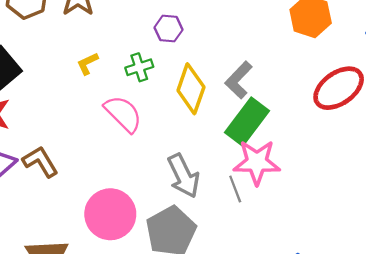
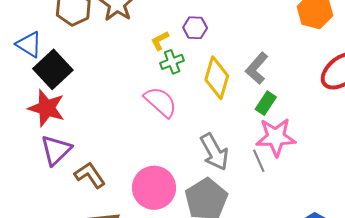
yellow L-shape: (87, 64) -> (160, 41), moved
green rectangle: (247, 122) -> (266, 103), size x0.6
brown L-shape: (40, 162) -> (90, 175), moved

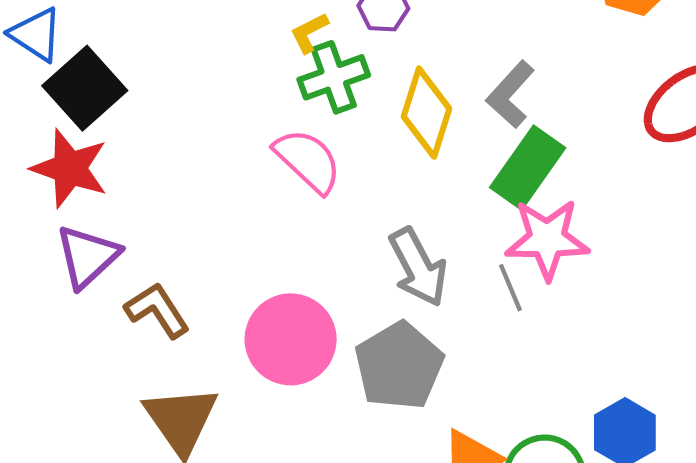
green cross: (172, 62) -> (334, 77), size x1.4
green rectangle: (266, 103) -> (528, 168), size x1.6

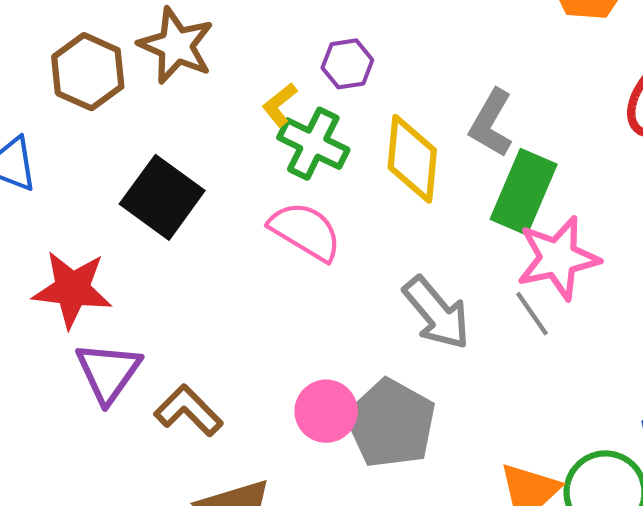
green cross: (334, 77) -> (313, 144), turned -32
black square: (85, 88) -> (162, 197), moved
pink circle: (291, 339) -> (326, 411), size x0.7
gray pentagon: (399, 366) -> (391, 424), moved

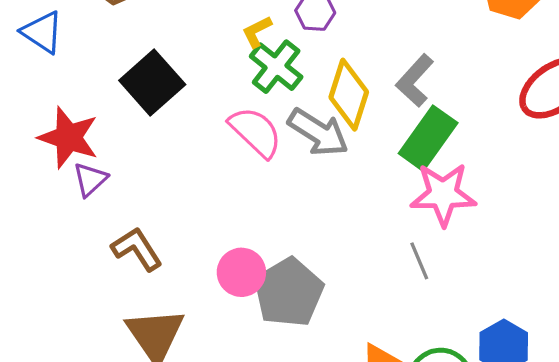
gray arrow: (437, 313) -> (318, 132), moved, turned -30
gray line: (532, 314) -> (419, 261), moved
purple triangle: (108, 372) -> (90, 179), moved, size x0.7

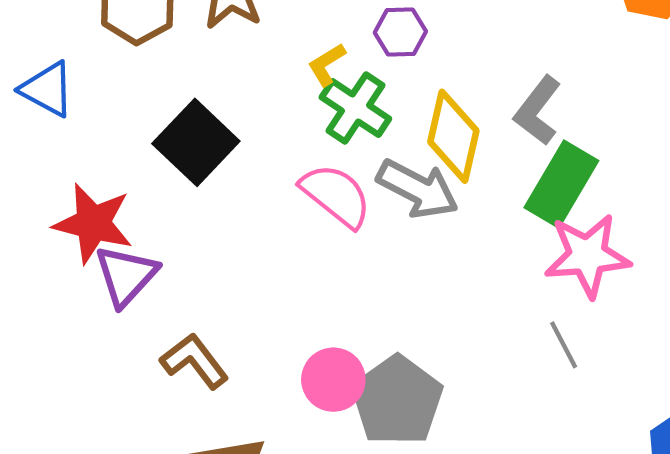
purple triangle: (90, 179) -> (126, 276), size x1.4

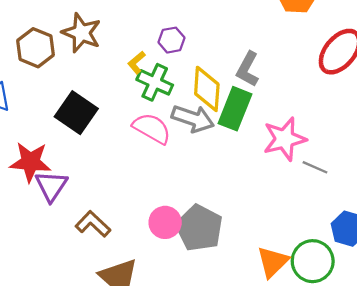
green rectangle: (561, 184) -> (235, 109), moved
gray line: (564, 345) -> (315, 167), moved, turned -30

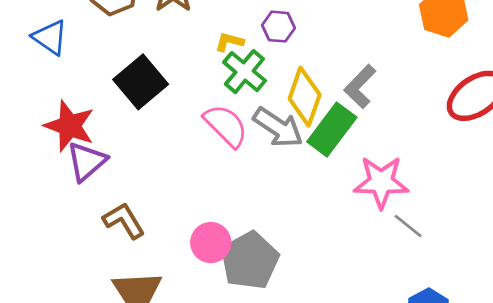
yellow L-shape: (137, 62) -> (229, 42), turned 40

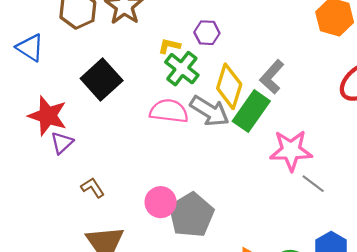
pink semicircle: (226, 126) -> (169, 111), turned -36
purple triangle: (87, 161) -> (62, 143), size x0.7
brown L-shape: (124, 221) -> (93, 188), size x0.7

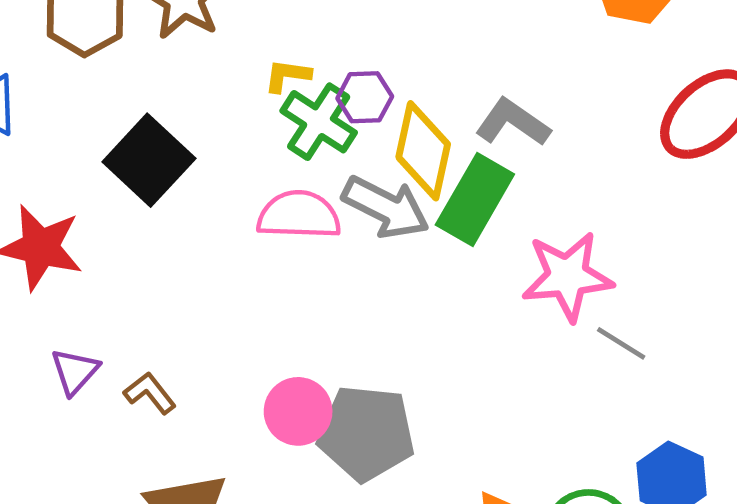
purple hexagon: (207, 33) -> (365, 97), moved
gray L-shape: (272, 77) -> (513, 122), turned 88
purple triangle: (62, 143) -> (75, 371), moved
gray pentagon: (191, 215) -> (366, 433), turned -30

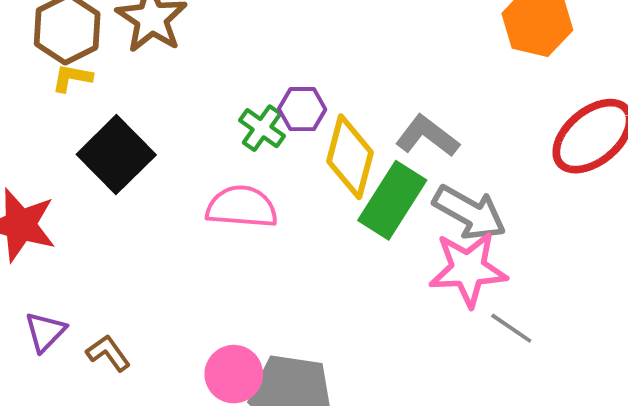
yellow L-shape: (287, 76) -> (72, 78), moved
green cross: (319, 122) -> (262, 128), size x0.7
gray arrow: (386, 207) -> (469, 213), moved

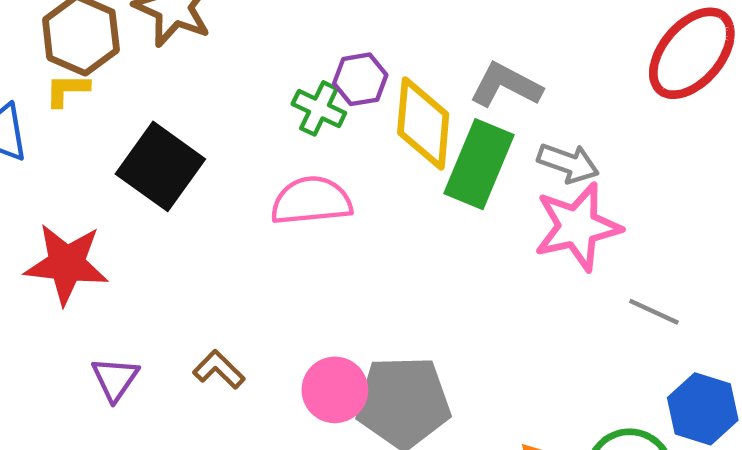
yellow L-shape: (72, 78) -> (67, 90), moved
gray arrow: (469, 213) -> (568, 163), size x0.7
gray line: (511, 328) -> (654, 312), moved
brown L-shape: (108, 353) -> (219, 369), moved

